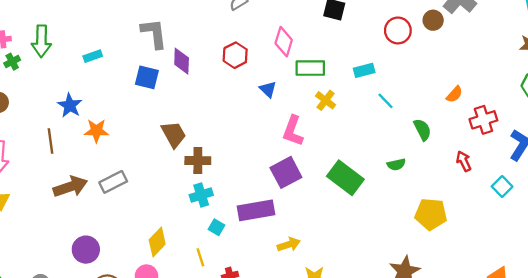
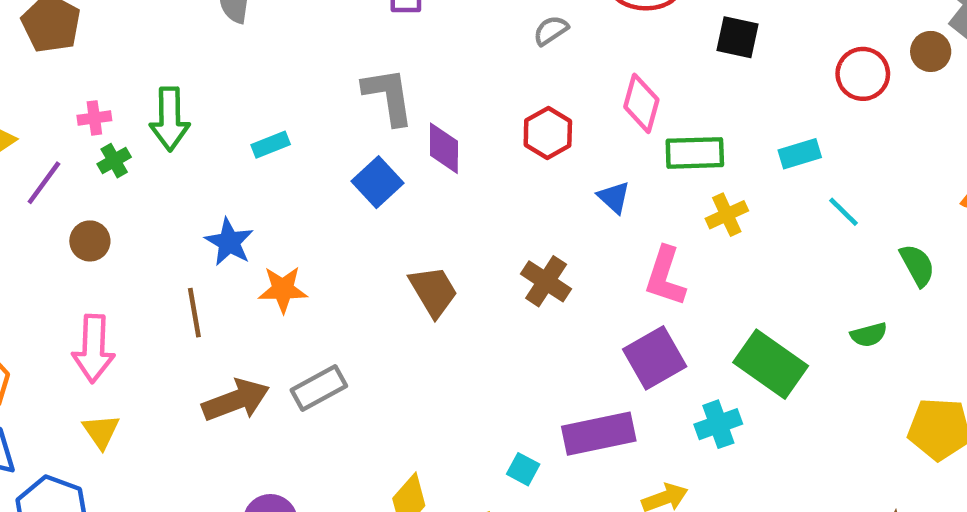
blue square: (147, 77) -> (377, 182), turned 35
yellow cross: (326, 100) -> (727, 215), turned 30
brown cross: (198, 161) -> (546, 281), moved, turned 35
cyan cross: (201, 195) -> (718, 424), moved

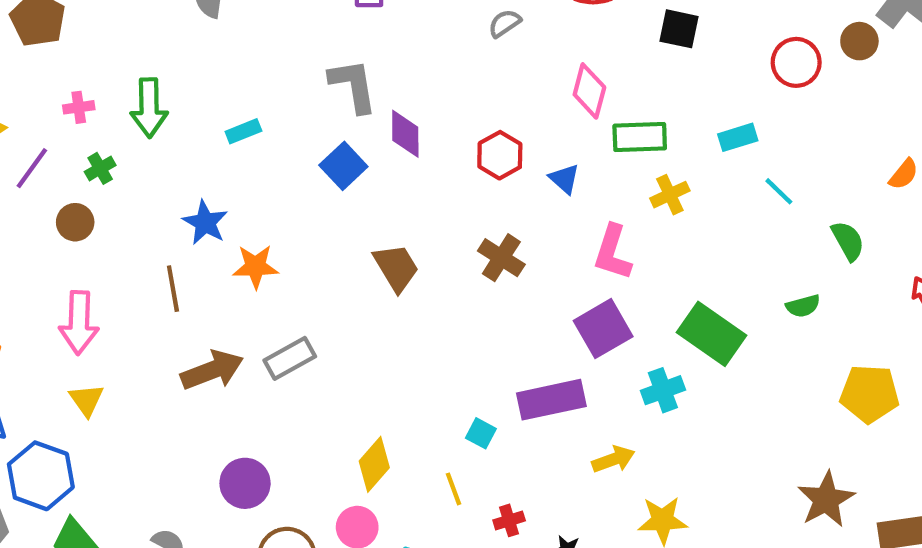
red hexagon: (548, 133) -> (500, 155), moved
green cross: (114, 161) -> (100, 168), moved

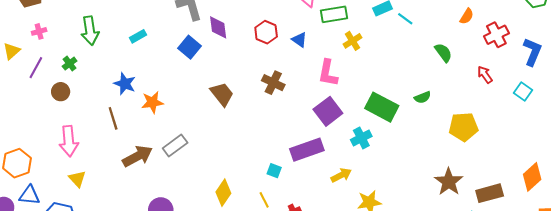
pink cross: (79, 107) -> (39, 31), moved
cyan line: (779, 191) -> (405, 19), moved
green semicircle: (803, 306) -> (423, 97), moved

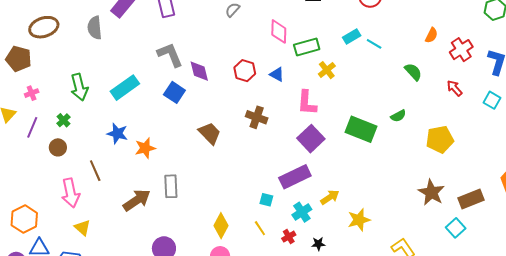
cyan rectangle: (138, 36) -> (125, 88), size x1.8
brown line: (113, 118) -> (95, 171), moved
cyan cross: (361, 138) -> (302, 212), moved
gray rectangle: (175, 146) -> (171, 186), turned -50

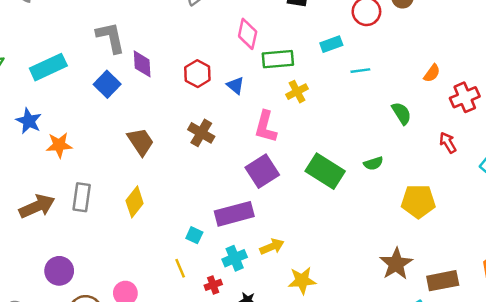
cyan rectangle: (352, 36) -> (331, 44), moved
cyan line: (374, 44) -> (360, 71), turned -49
yellow diamond: (221, 226) -> (135, 202), moved

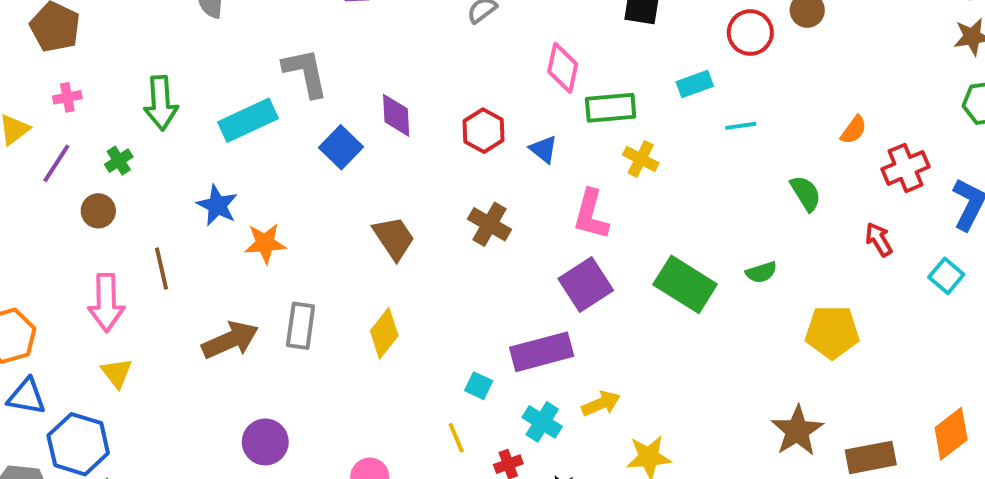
gray L-shape: (111, 37) -> (305, 73), moved
yellow cross: (297, 92) -> (641, 159), turned -35
cyan cross: (235, 258) -> (542, 422), turned -35

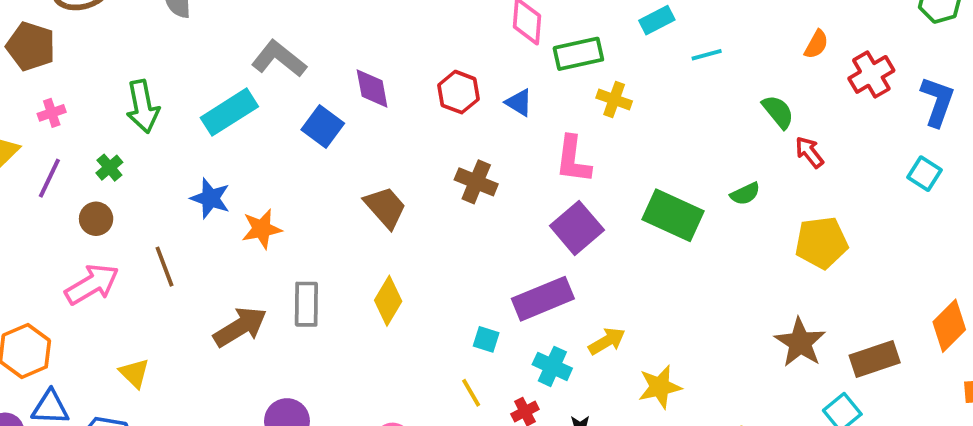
gray L-shape: (305, 73) -> (279, 59), turned -32
red arrow: (879, 239) -> (809, 152), moved
pink arrow: (106, 303) -> (92, 284), moved, turned -112

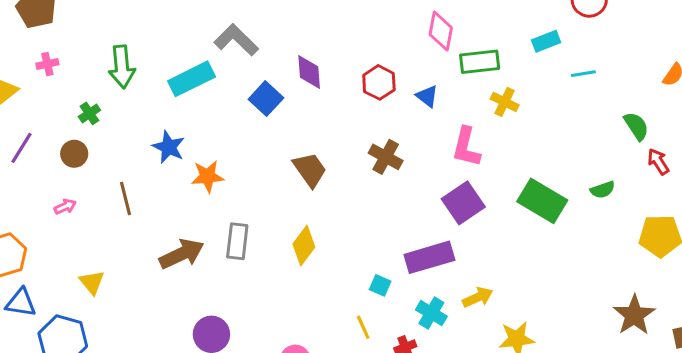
purple line: (49, 178) -> (21, 148), moved
pink arrow: (92, 284) -> (65, 206), size x0.5

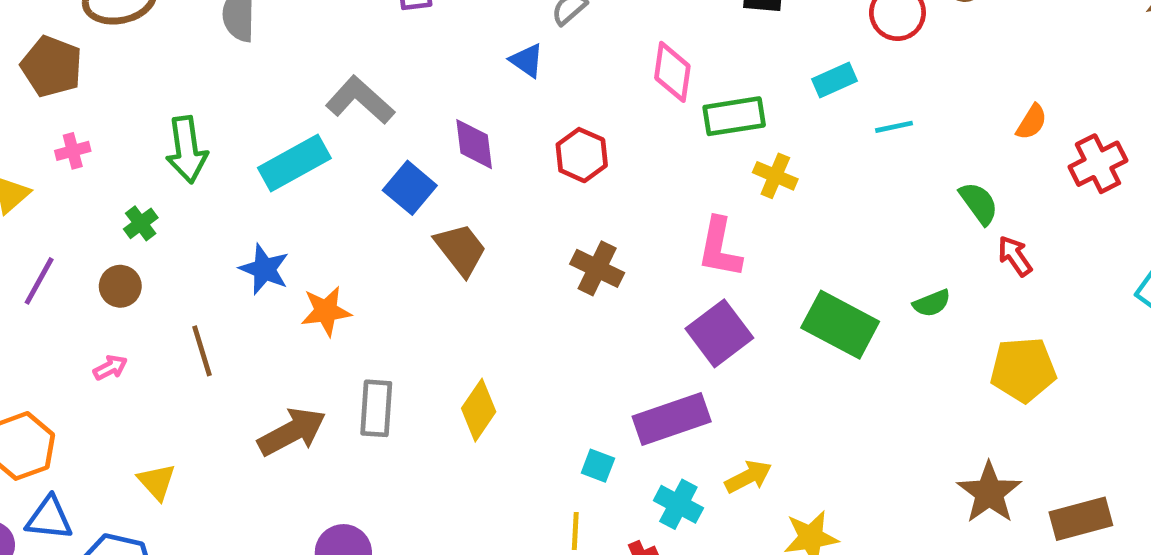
blue triangle: (427, 96) -> (527, 60), moved
brown trapezoid: (310, 170) -> (461, 249), moved
yellow line: (363, 327) -> (575, 531), turned 30

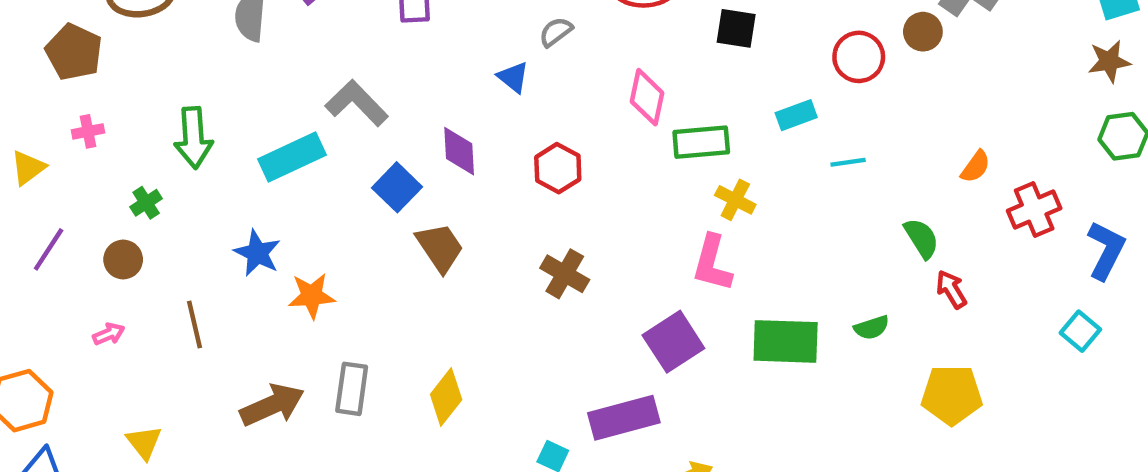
pink L-shape: (720, 248) -> (712, 263), moved
green rectangle: (840, 325) -> (786, 341), turned -30

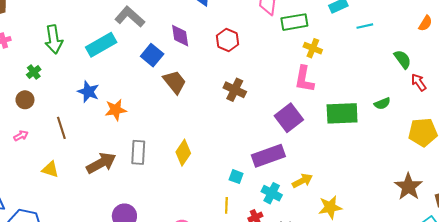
yellow triangle: (144, 442) -> (50, 169), moved, turned -30

